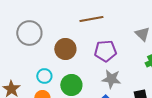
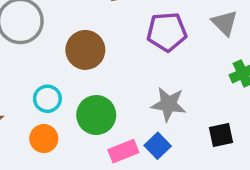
purple pentagon: (105, 51) -> (167, 32), moved

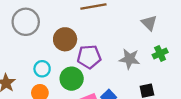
purple pentagon: (167, 32) -> (89, 57), moved
gray star: (169, 104) -> (129, 59), moved

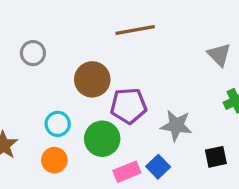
gray circle: (26, 22) -> (33, 53), size x0.6
gray star: (129, 59) -> (176, 126), moved

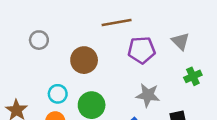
purple pentagon: (129, 106) -> (142, 50), moved

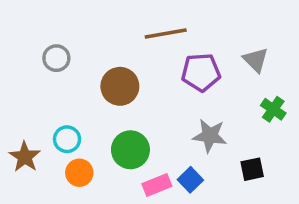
green cross: (193, 76) -> (273, 109), turned -30
cyan circle: (58, 94) -> (67, 139), moved

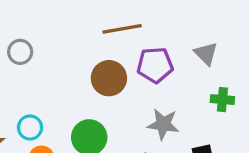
brown circle: (120, 86) -> (109, 78), moved
green cross: (273, 109) -> (222, 100), turned -30

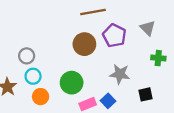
gray circle: (20, 52) -> (27, 56), moved
purple pentagon: (155, 65) -> (114, 36), turned 30

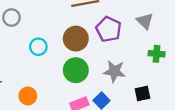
gray circle: (27, 56) -> (11, 18), moved
cyan circle: (33, 76) -> (38, 47), moved
green circle: (72, 83) -> (76, 70), moved

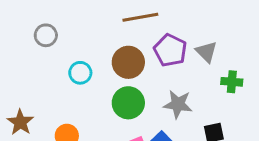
gray triangle: (145, 21) -> (206, 52), moved

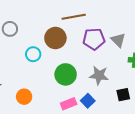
purple pentagon: (170, 50) -> (94, 39), turned -30
brown circle: (128, 62) -> (55, 38), moved

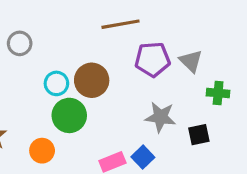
brown circle: (55, 38) -> (92, 80), moved
green circle: (66, 74) -> (69, 115), moved
black square: (123, 95) -> (199, 135), moved

